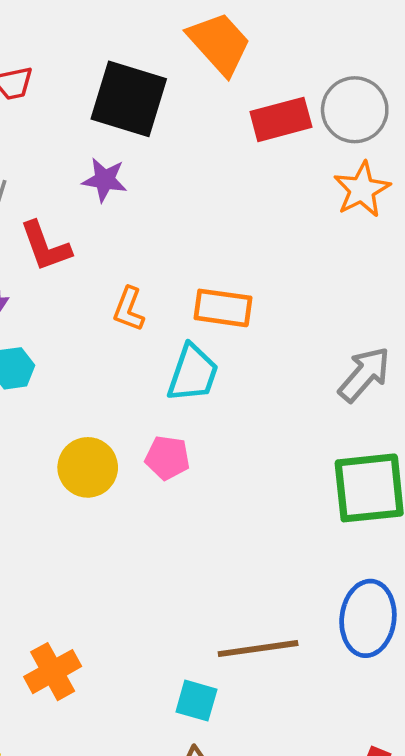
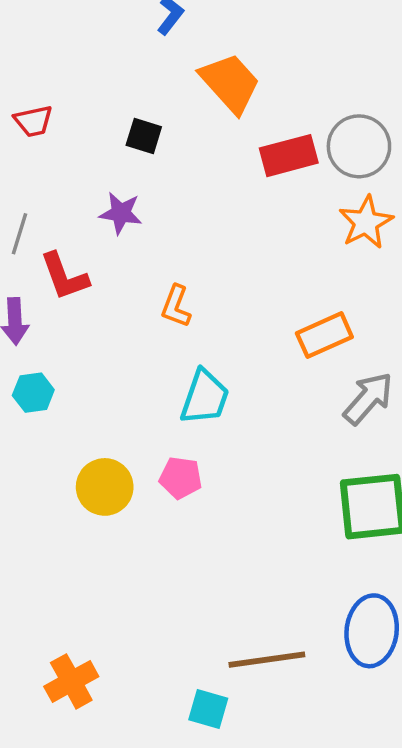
black square: (129, 99) -> (144, 136), size x0.5
orange rectangle: (223, 308) -> (324, 335), moved, turned -32
orange L-shape: (129, 309) -> (176, 306), moved

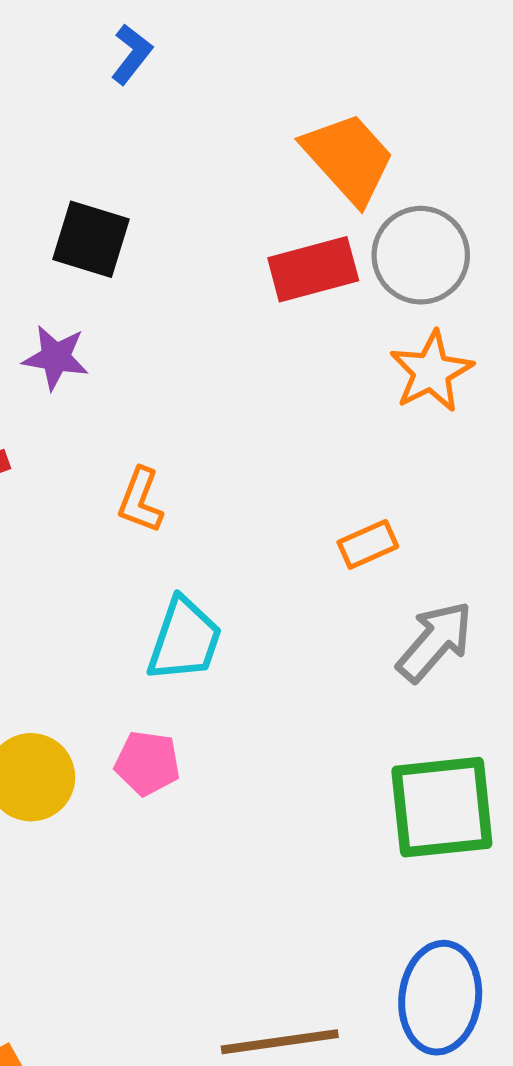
orange trapezoid: (230, 83) -> (348, 158), moved
black square: (144, 136) -> (91, 239), size x1.4
orange rectangle: (324, 335) -> (368, 544), size x0.7

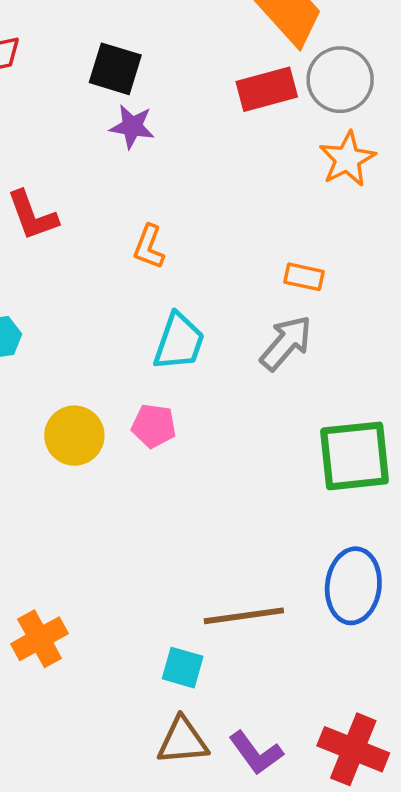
purple star: (56, 357) -> (132, 127), moved
orange rectangle: (368, 544) -> (304, 277), turned 36
gray arrow: (435, 641) -> (286, 343), moved

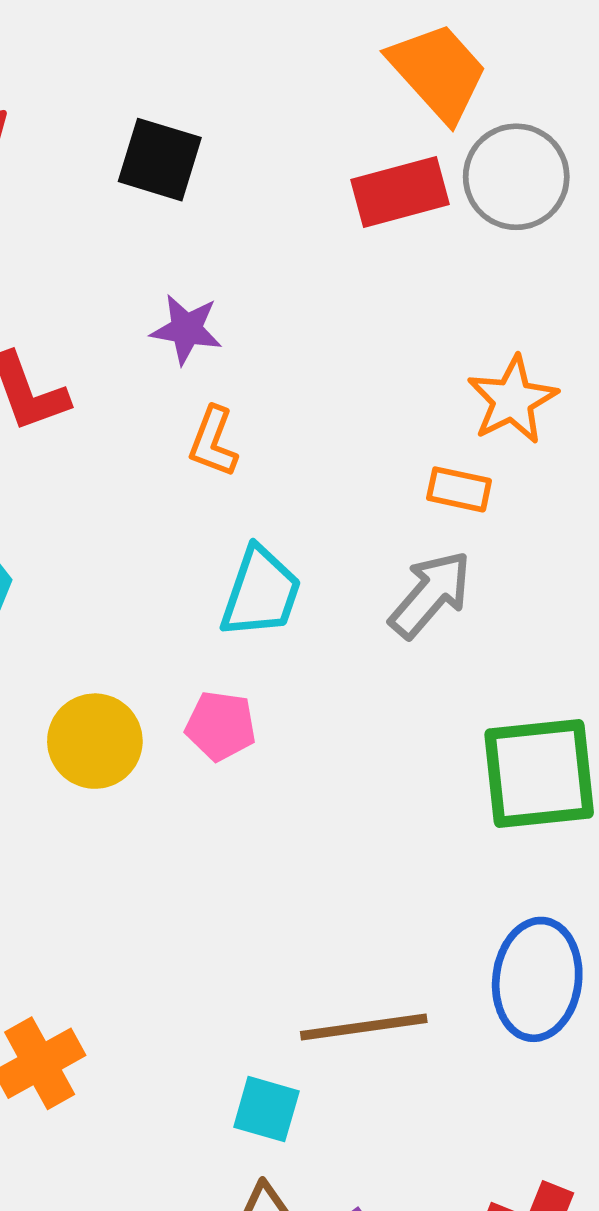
purple star: (132, 127) -> (186, 329), moved
orange star: (347, 159) -> (512, 400), moved

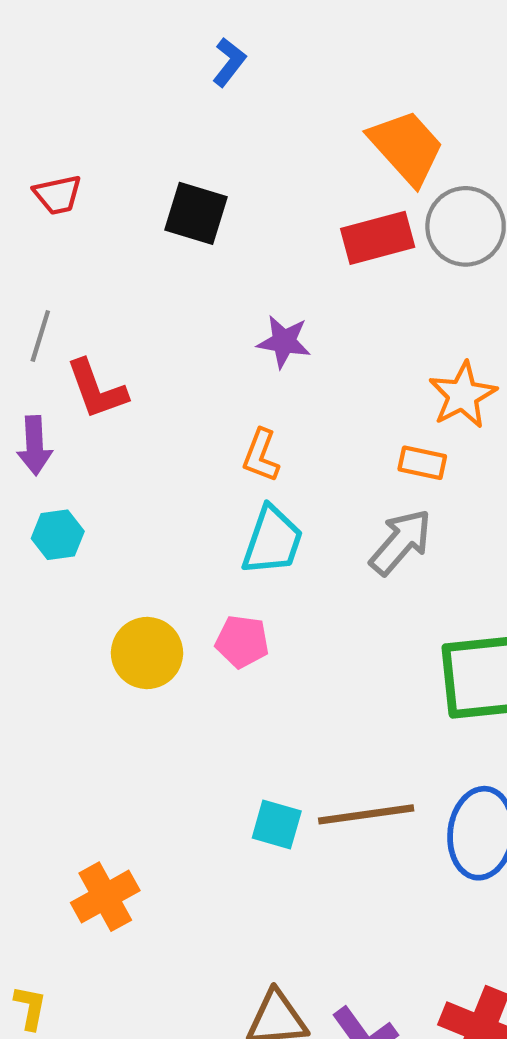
purple star: (186, 329) -> (284, 342), moved
orange L-shape: (213, 442) -> (261, 456), moved
brown line: (364, 1027) -> (366, 814), moved
cyan square: (266, 1109) -> (277, 825), moved

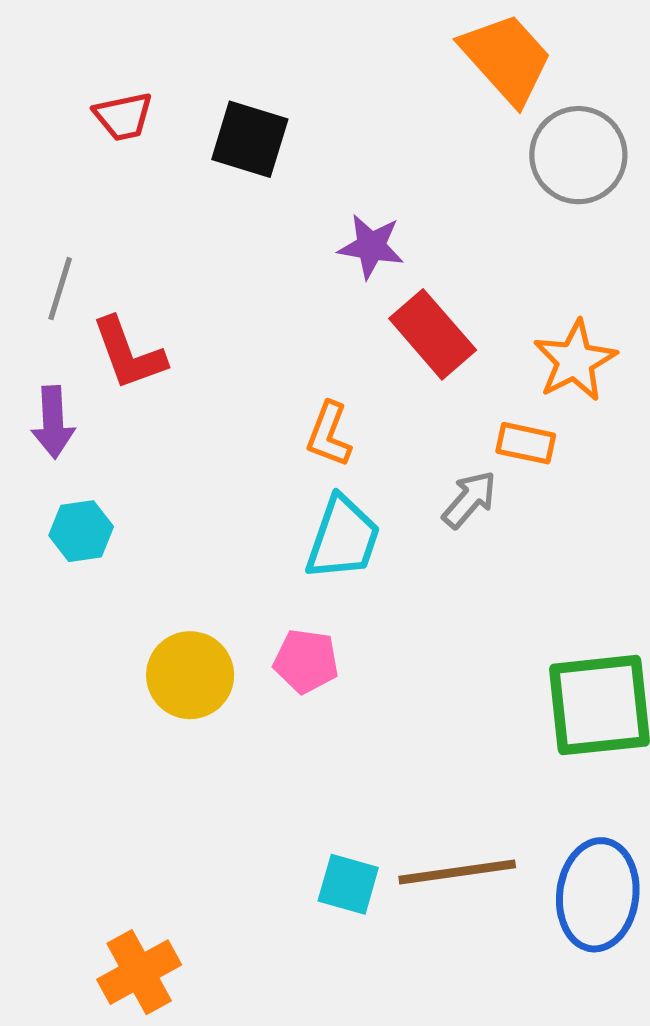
red trapezoid: (58, 195) -> (123, 116), moved
red rectangle: (378, 238) -> (433, 334), moved, turned 64
purple star: (284, 342) -> (371, 246), moved
gray arrow: (401, 542) -> (469, 499), moved, size x0.7

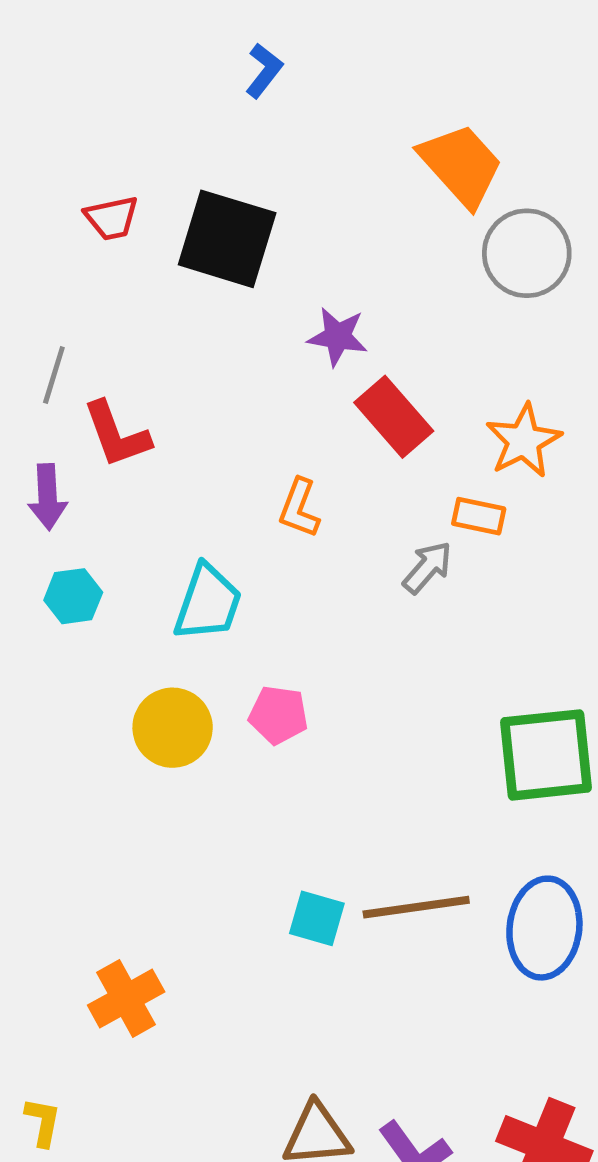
black square: (250, 139) -> (227, 239), size x1.4
cyan trapezoid: (343, 538) -> (208, 603), moved

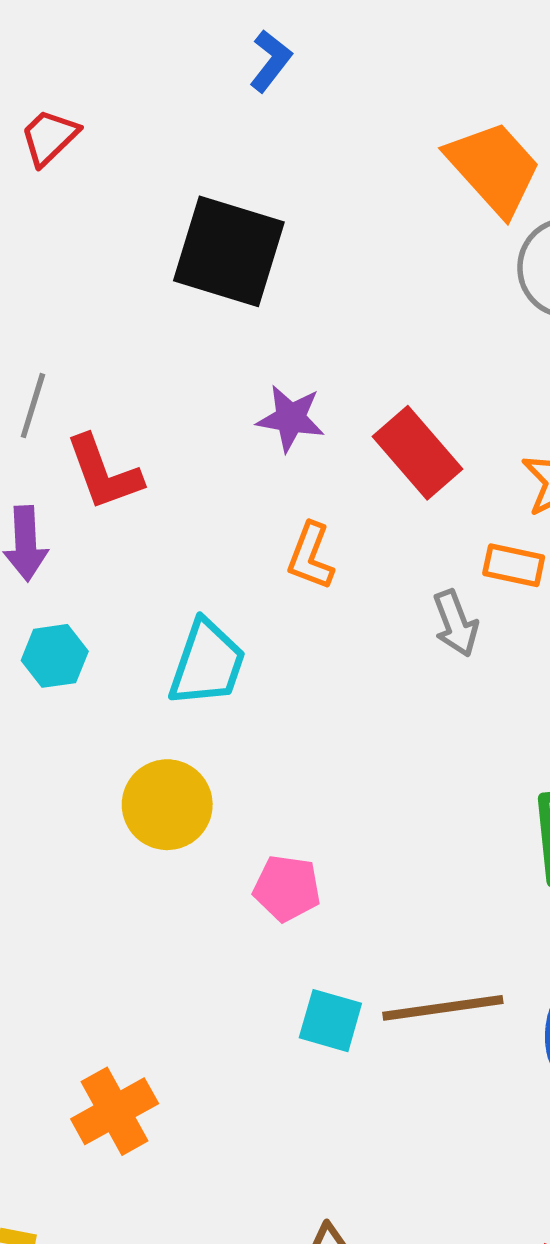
red trapezoid: (112, 218) -> (49, 137), moved, turned 148
purple star: (338, 337) -> (291, 418), moved
gray arrow: (427, 567) -> (456, 623), turned 118
pink pentagon: (278, 715) -> (287, 888), moved

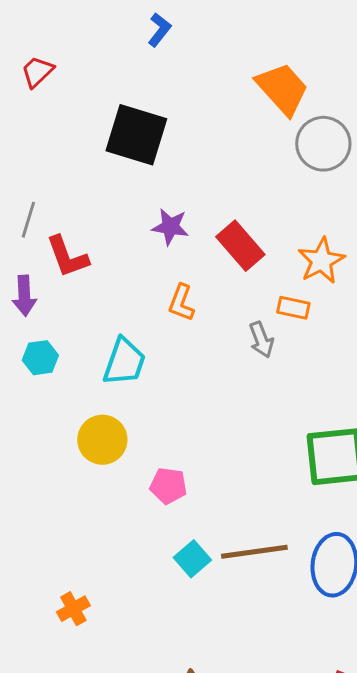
cyan square: (330, 1021) -> (192, 559), turned 33
orange cross: (115, 1111) -> (73, 609), size x0.7

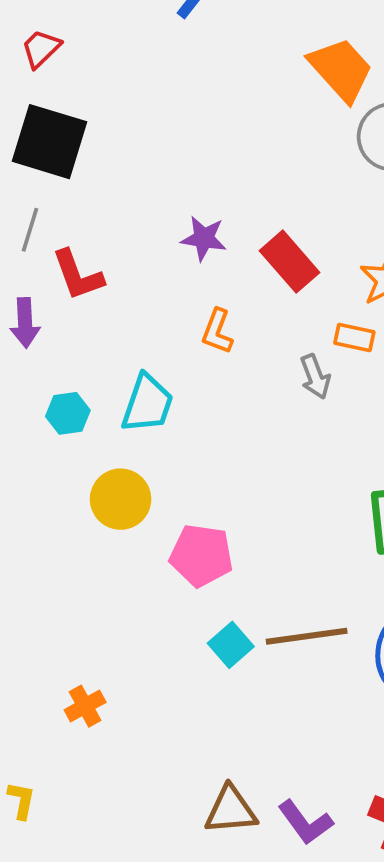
black square: (136, 135) -> (50, 142), moved
cyan hexagon: (40, 358) -> (68, 413), moved
pink pentagon: (168, 486) -> (201, 555), size x1.4

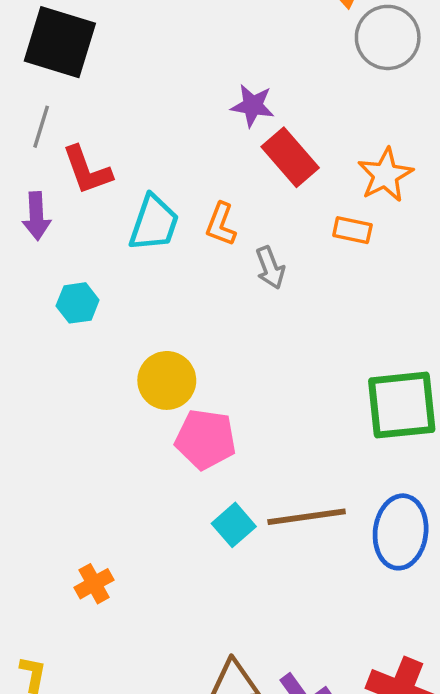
purple star: (204, 238) -> (253, 106), moved
gray arrow: (315, 377) -> (270, 268), moved
cyan trapezoid: (147, 404) -> (154, 223), moved
yellow circle: (121, 499) -> (167, 380), moved

